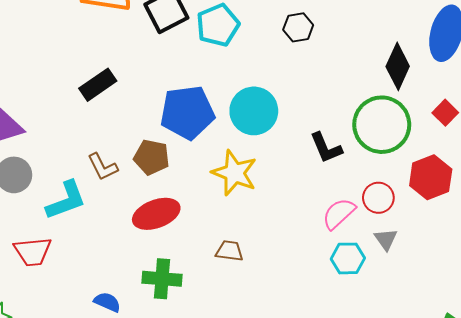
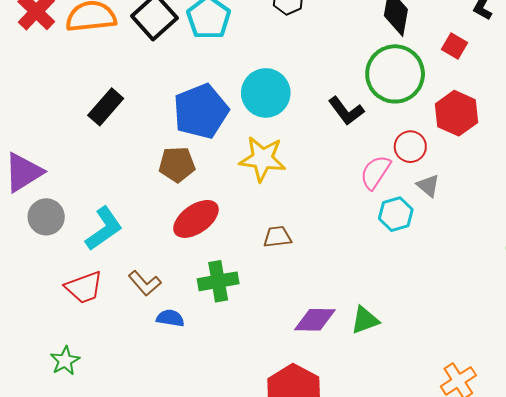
brown L-shape: (103, 167) -> (145, 283), moved

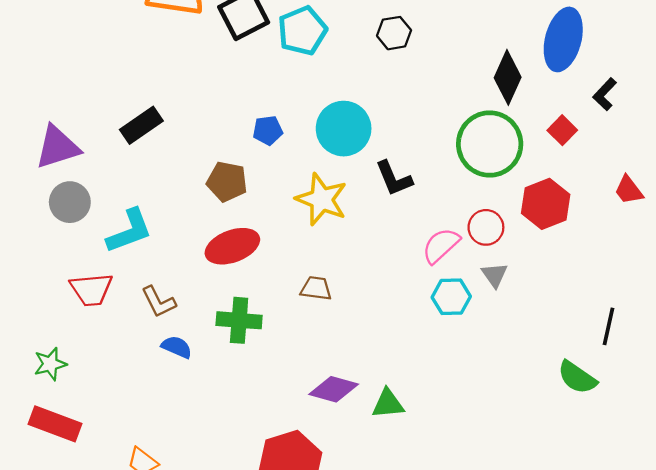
black rectangle: (106, 107) -> (141, 125), moved
blue pentagon: (201, 111) -> (268, 130), size x0.5
black L-shape: (346, 111) -> (394, 178), moved

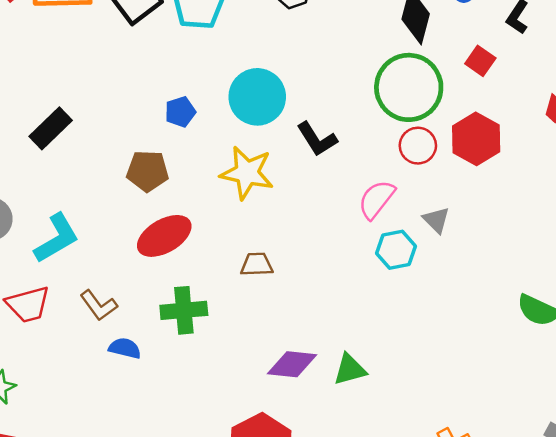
red circle: (486, 227) -> (418, 146), moved

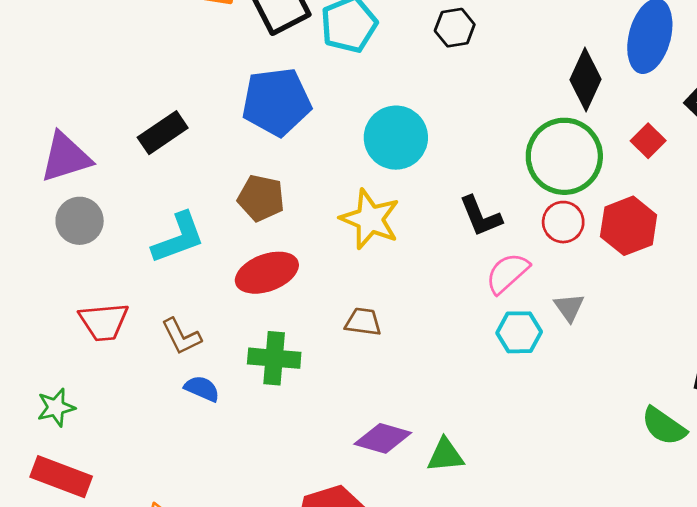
blue pentagon: (180, 112) -> (276, 102), moved, size x2.0
black L-shape: (317, 139) -> (481, 216), moved
cyan L-shape: (57, 238) -> (178, 238), moved

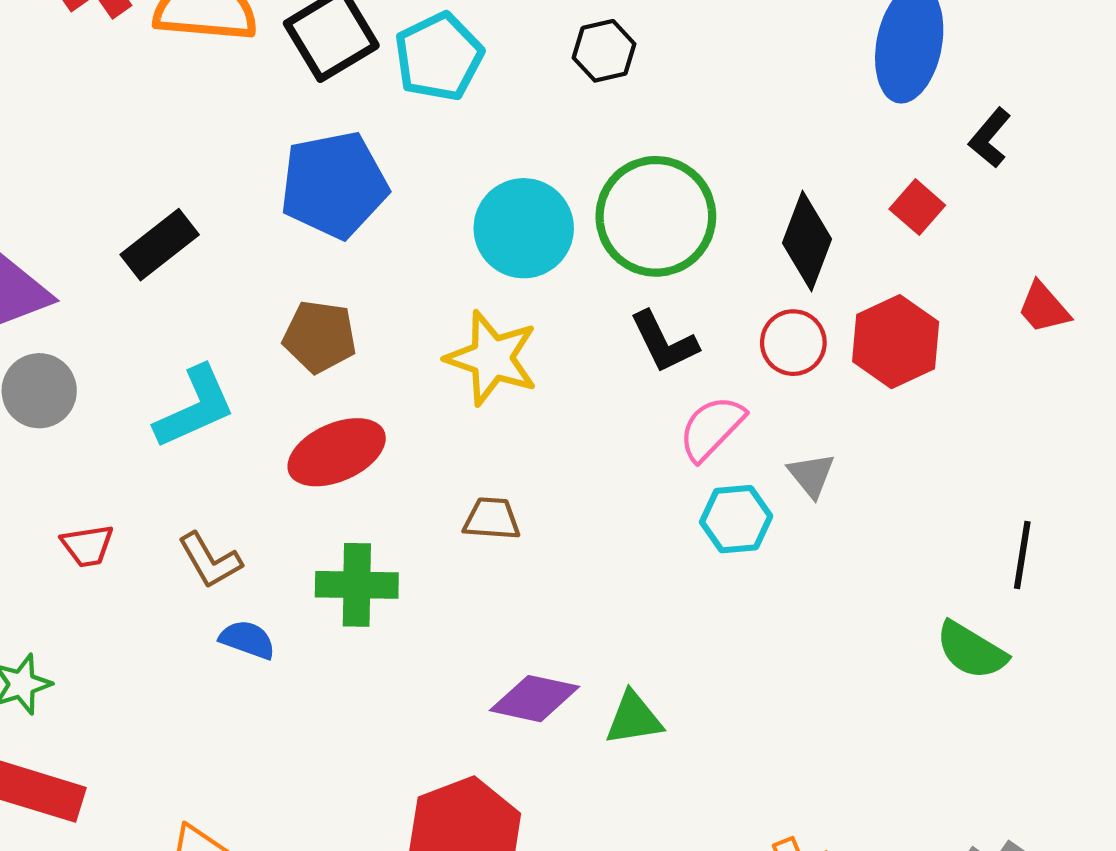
black diamond: (586, 80) -> (807, 241), moved
green circle: (564, 156) -> (656, 216), moved
red trapezoid: (104, 322) -> (87, 546), size x0.7

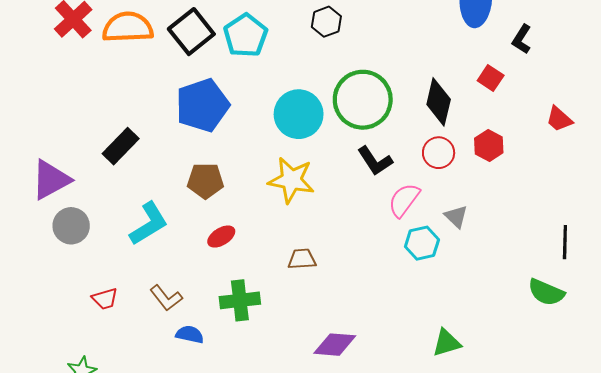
red hexagon: (896, 342) -> (489, 146), size x0.7
red ellipse: (337, 452) -> (221, 237), size x0.6
green triangle: (634, 718) -> (447, 343), moved

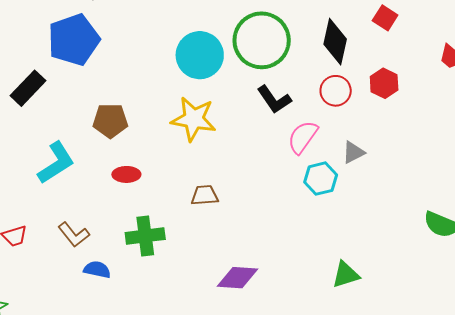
blue pentagon: (202, 105) -> (74, 40), moved
gray triangle: (456, 217) -> (353, 152), turned 50
red ellipse: (221, 237) -> (126, 174), turned 32

